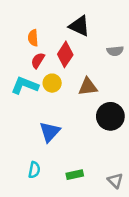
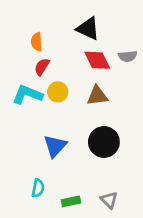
red diamond: (65, 54) -> (97, 60), moved, turned -60
black circle: (110, 116) -> (104, 142), moved
green rectangle: (75, 175) -> (71, 201), moved
gray triangle: (115, 181) -> (109, 200), moved

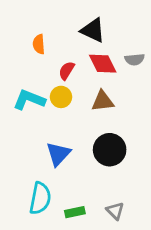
red semicircle: (42, 67) -> (67, 71), moved
cyan semicircle: (38, 188) -> (40, 198), size x1.6

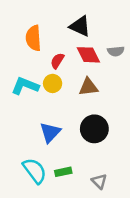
orange semicircle: (39, 44) -> (33, 38), size x1.5
cyan semicircle: (40, 198) -> (35, 171), turned -48
green rectangle: (75, 212) -> (63, 172), moved

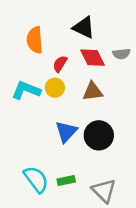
blue triangle: (50, 132) -> (66, 132), moved
gray triangle: (99, 181) -> (104, 191), size x1.5

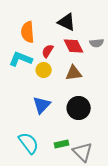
cyan L-shape: (26, 90) -> (21, 59), moved
blue triangle: (66, 132) -> (42, 105), moved
green rectangle: (66, 181) -> (62, 144), moved

